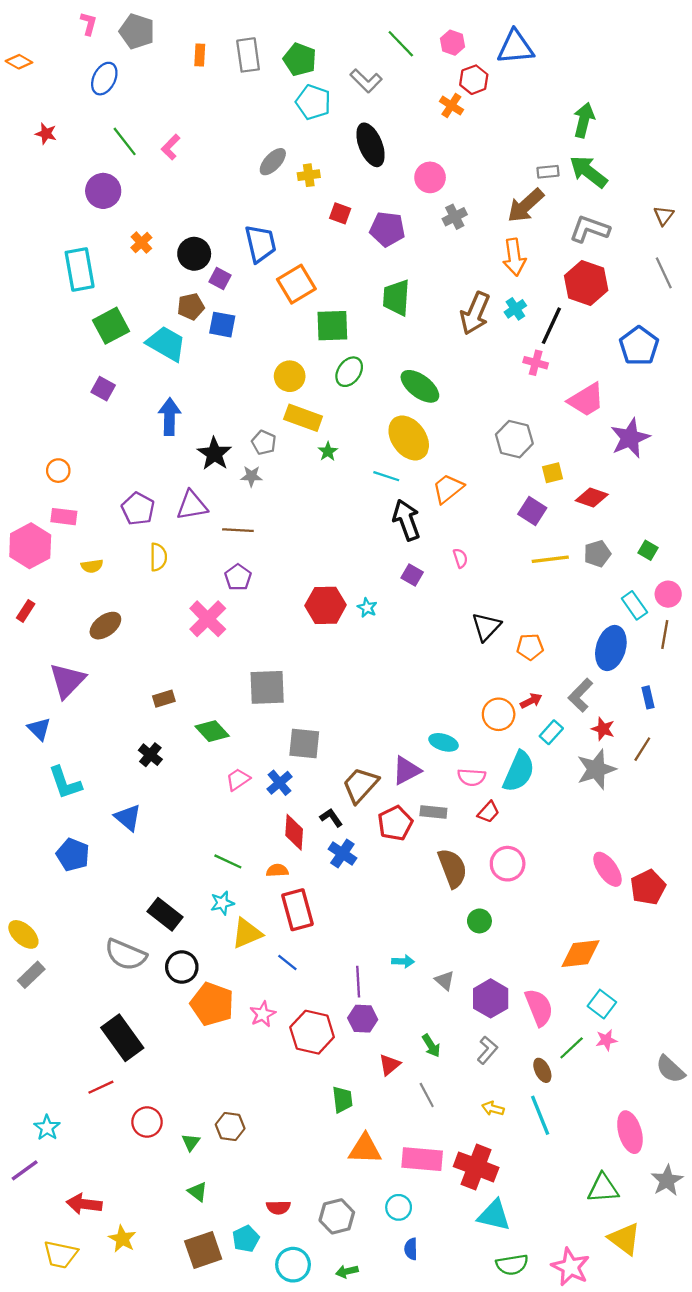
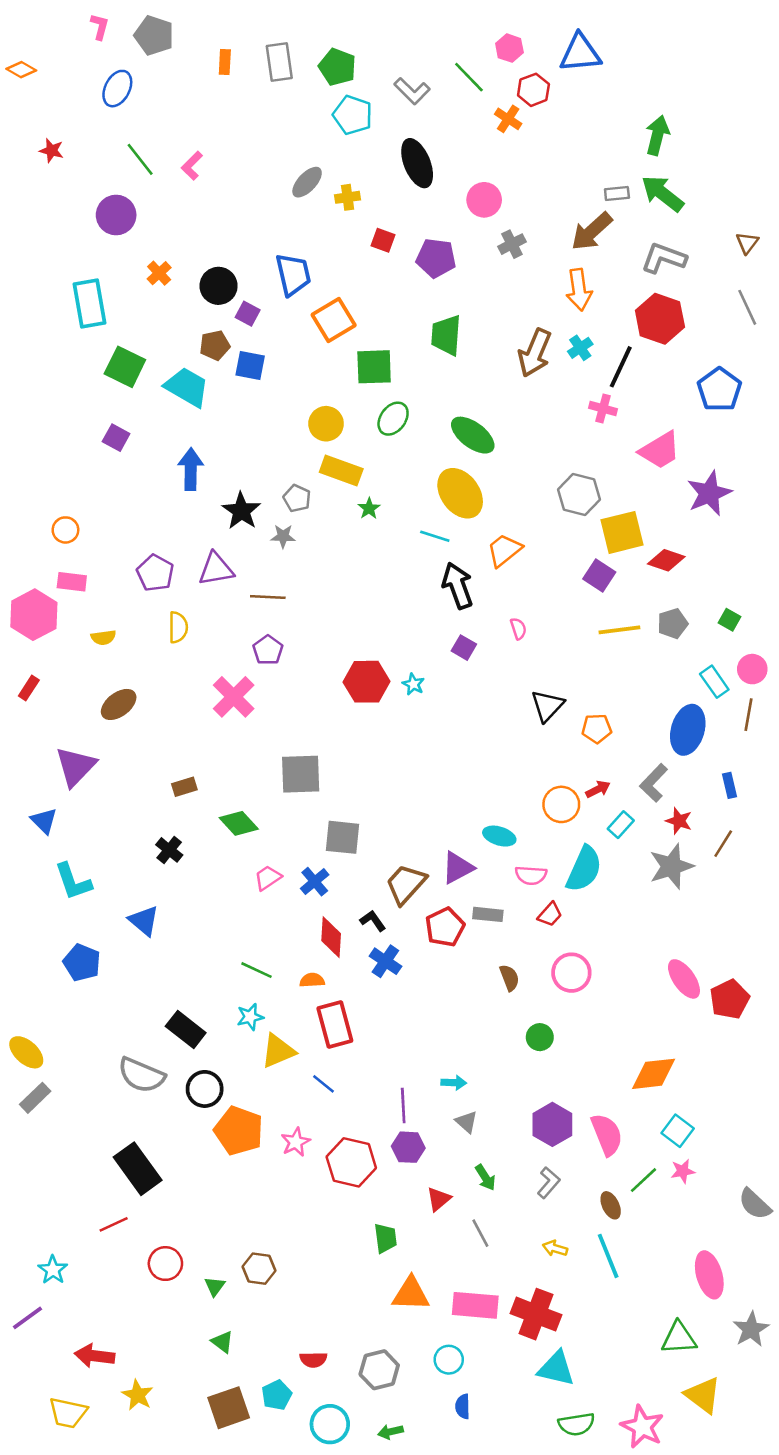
green line: (401, 44) -> (469, 77), moved
green square: (111, 326) -> (125, 367), turned -36
yellow square: (552, 473) -> (622, 532), size x1.8
brown semicircle: (453, 868) -> (509, 978), size x0.6
gray triangle: (445, 980) -> (466, 1122), moved

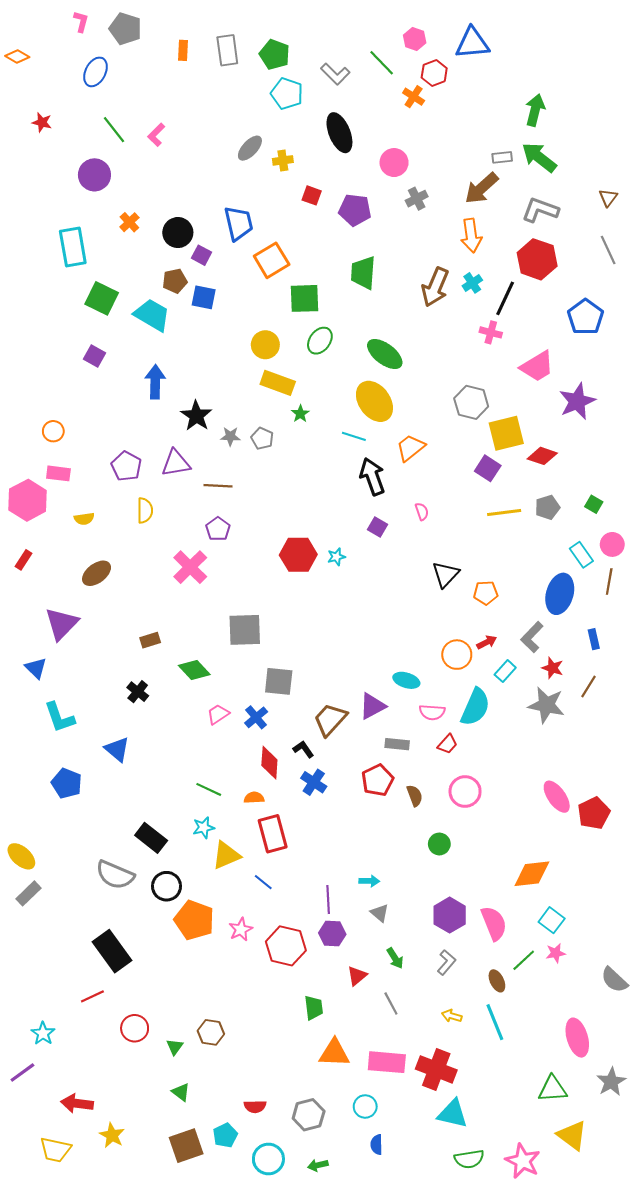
gray pentagon: (297, 498) -> (262, 438), moved
cyan star: (413, 684) -> (336, 557), turned 30
gray star: (671, 866) -> (546, 705), turned 30
red pentagon: (445, 927) -> (378, 780), moved

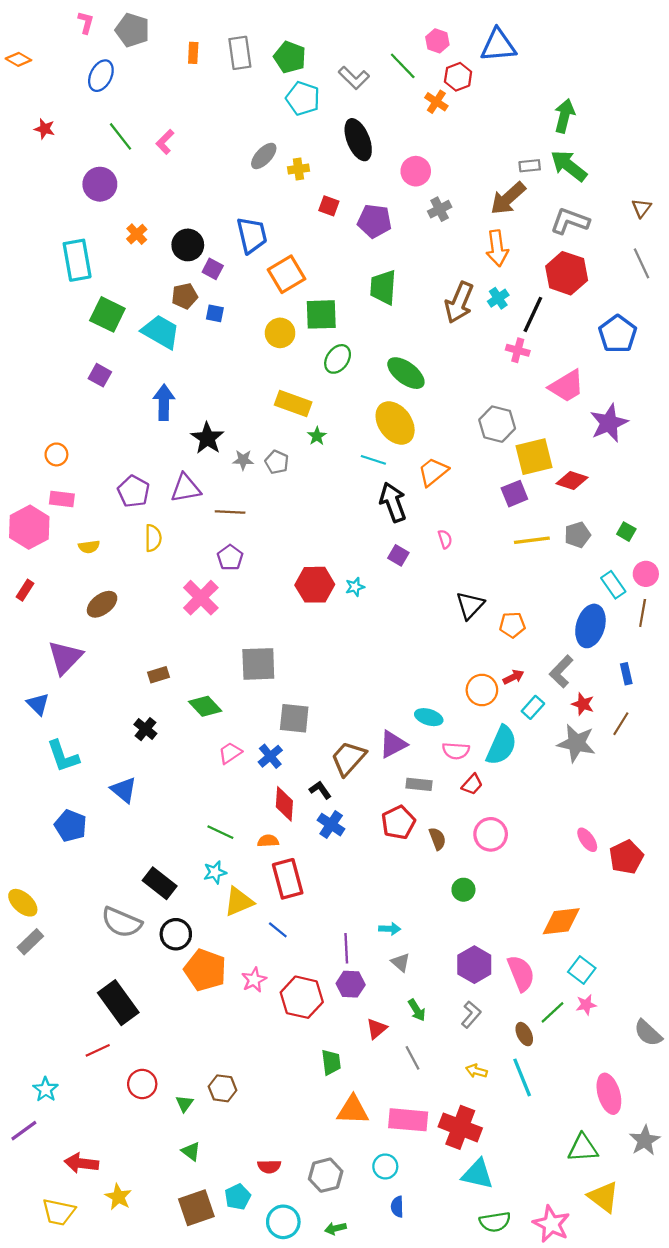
blue square: (204, 297) -> (215, 313), size x0.7
yellow circle: (265, 345) -> (280, 333), moved
purple square: (488, 468) -> (514, 494), turned 35
pink ellipse: (557, 797) -> (587, 840), size x0.7

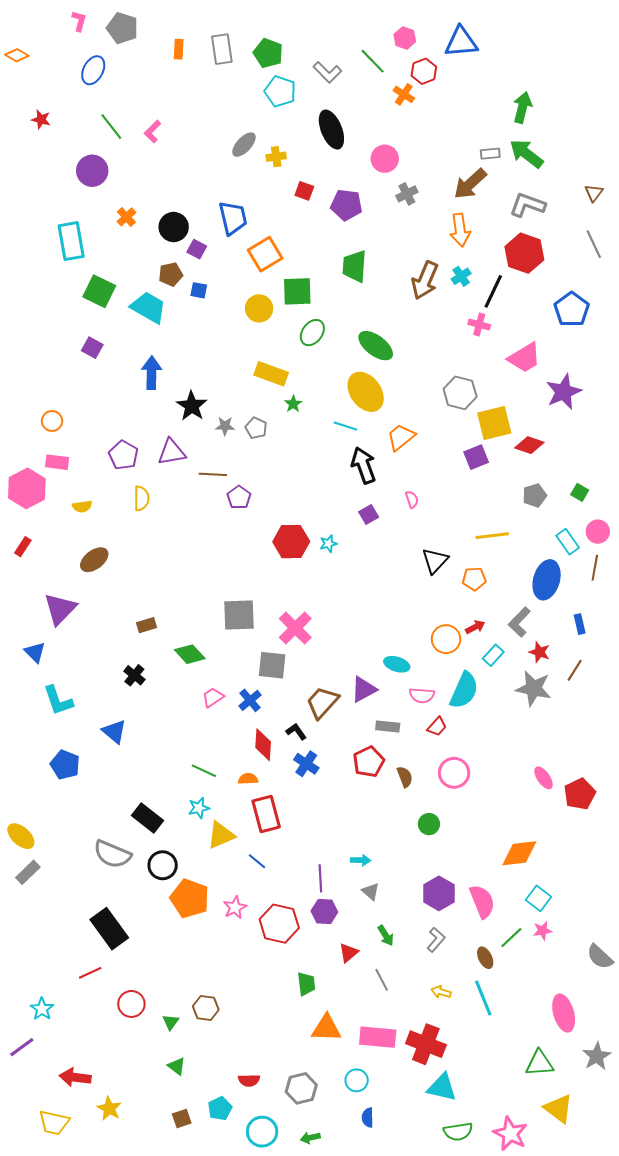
yellow line: (532, 540) -> (492, 536), moved
purple square: (398, 555) -> (369, 514), turned 30
purple pentagon: (230, 558) -> (239, 497), moved
pink cross: (201, 598) -> (295, 628), moved
brown square: (196, 1208) -> (182, 1119), size x0.6

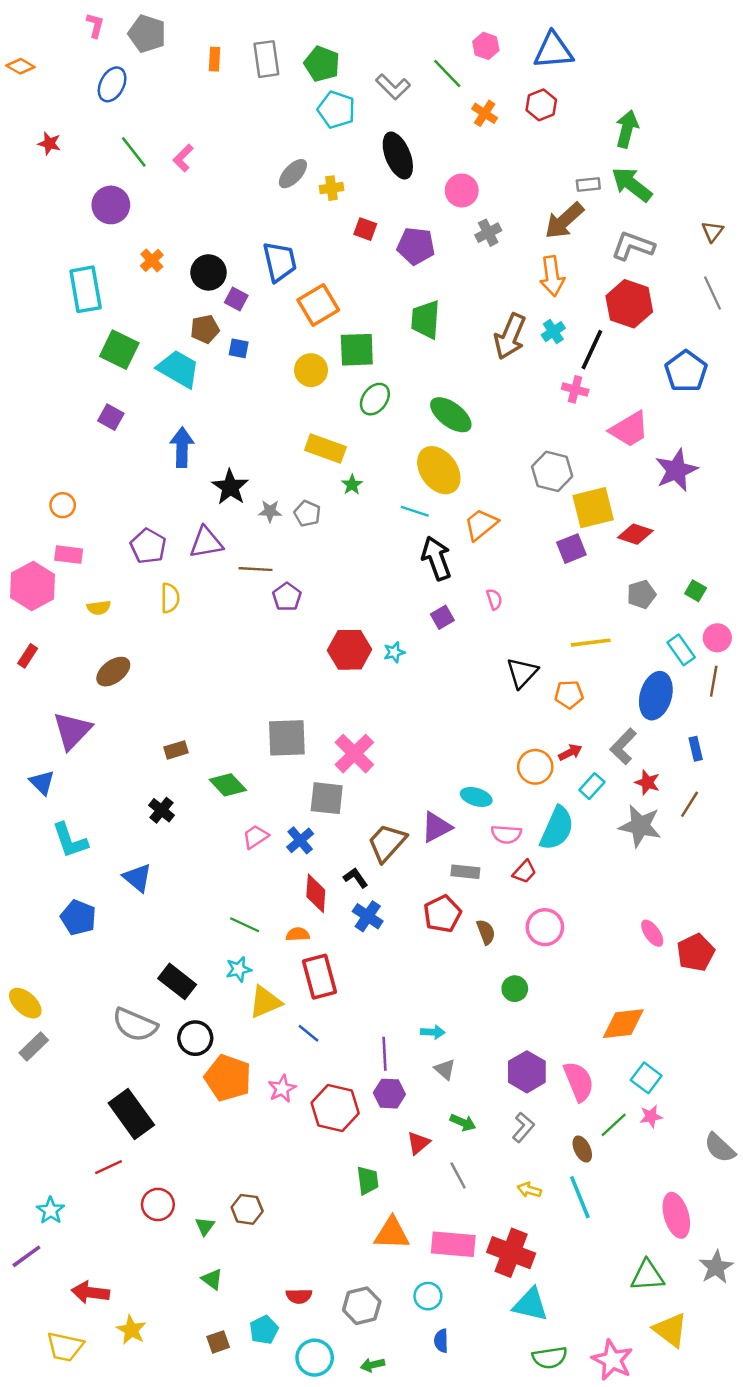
red hexagon: (424, 71) -> (541, 105), moved
green arrow: (386, 936) -> (463, 1122), turned -35

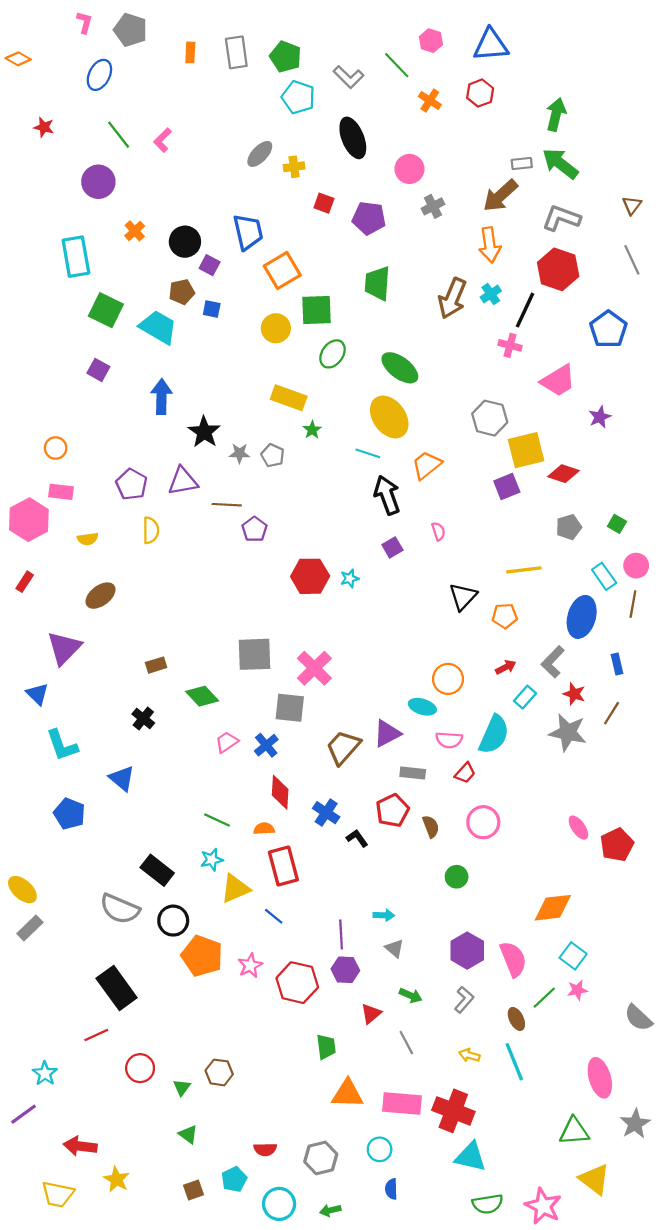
purple star: (676, 470) -> (600, 417), size x0.6
orange circle: (535, 767) -> (448, 679), moved
black L-shape: (356, 878) -> (357, 838), moved

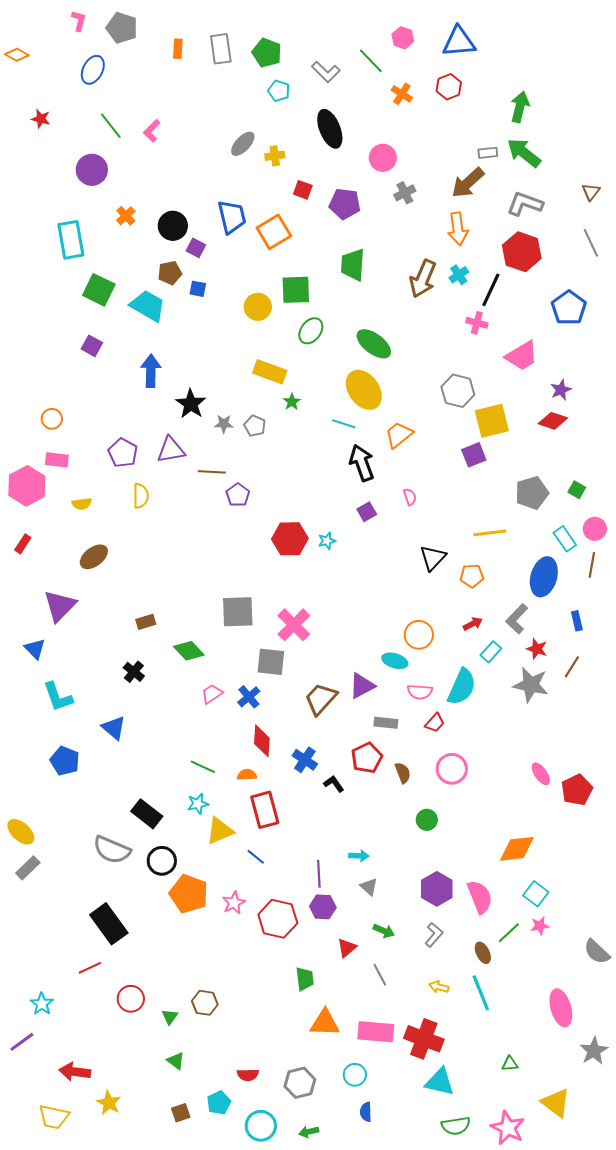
cyan pentagon: (298, 97) -> (279, 91), size x0.7
orange square: (282, 271) -> (274, 232), moved
red diamond: (563, 474) -> (553, 421), moved
gray pentagon: (569, 527) -> (532, 493), size x1.4
green triangle: (574, 1131) -> (510, 1064), moved, size x0.6

